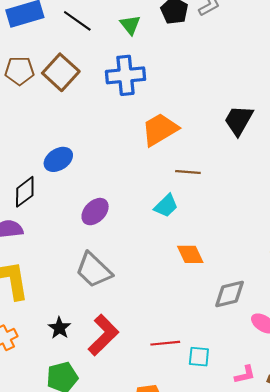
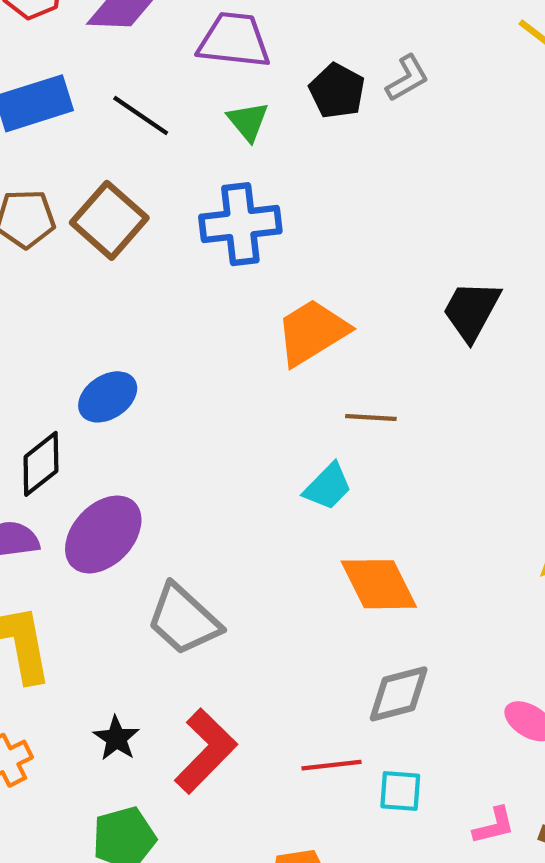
purple ellipse: (95, 212) -> (103, 534), moved, size x1.4
orange diamond: (190, 254) -> (379, 584), size x1.4
gray diamond: (230, 294) -> (399, 694), moved

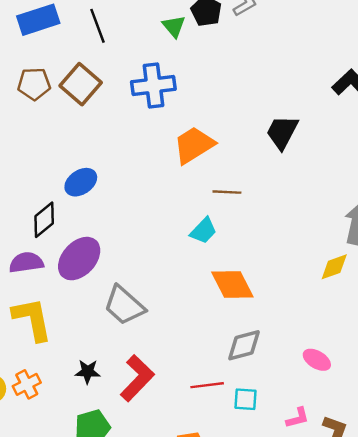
black line: (141, 115) -> (97, 26), turned 36
green triangle: (248, 121) -> (174, 26), moved
black star: (116, 738) -> (88, 372), turned -30

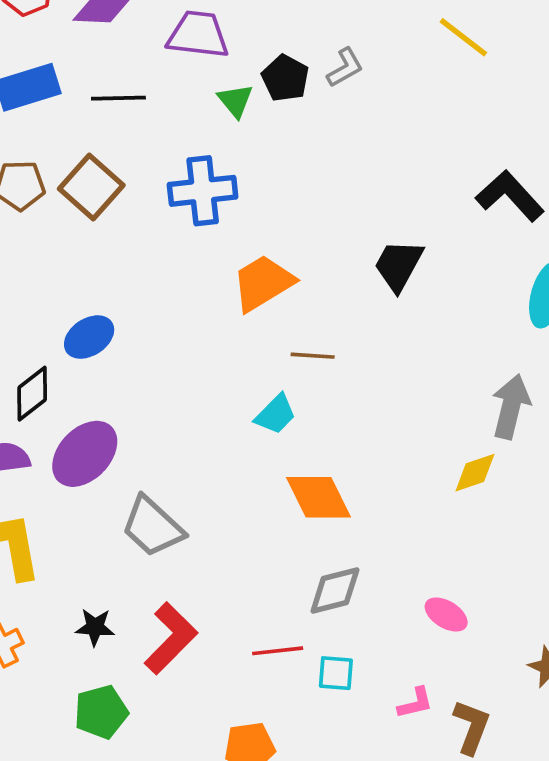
black line: (97, 26) -> (118, 98), turned -72

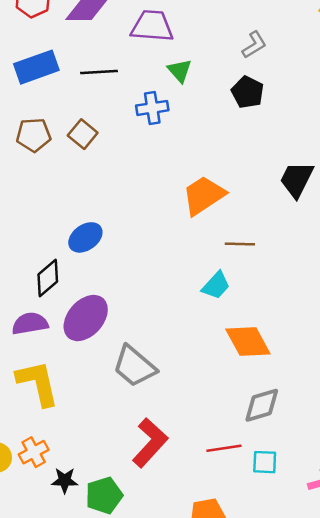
black pentagon: (285, 78) -> (248, 92), moved
brown square: (91, 187) -> (83, 134), size x0.7
blue cross: (203, 191) -> (152, 108), moved, size x0.7
black star: (95, 627) -> (65, 480), moved

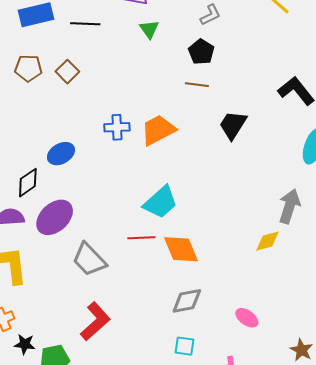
blue cross: (152, 108) -> (117, 127), moved
brown line: (240, 244) -> (197, 85), moved
cyan trapezoid: (216, 285) -> (160, 202), size x1.5
red line: (224, 448) -> (141, 238), moved

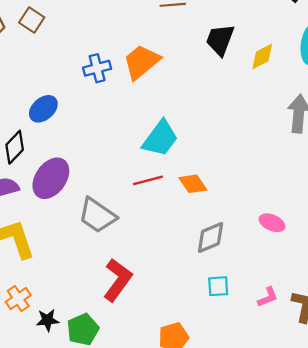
yellow diamond: (268, 241) -> (262, 56), moved
orange diamond: (181, 249) -> (193, 184), size x0.7
pink ellipse: (247, 318) -> (272, 223), moved

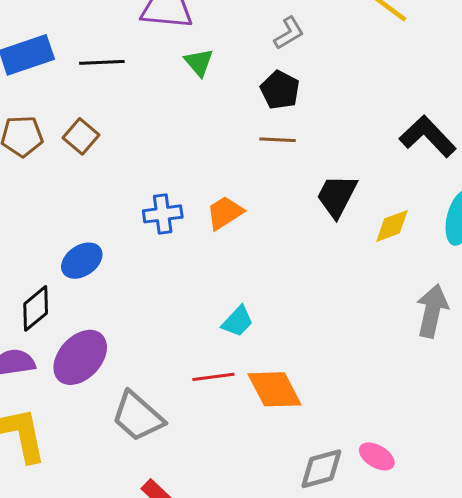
orange trapezoid: (142, 62) -> (225, 213), size x0.7
cyan trapezoid: (160, 138) -> (238, 321), size x0.6
orange diamond: (193, 184) -> (275, 389), size x1.4
gray diamond: (211, 238) -> (321, 469), moved

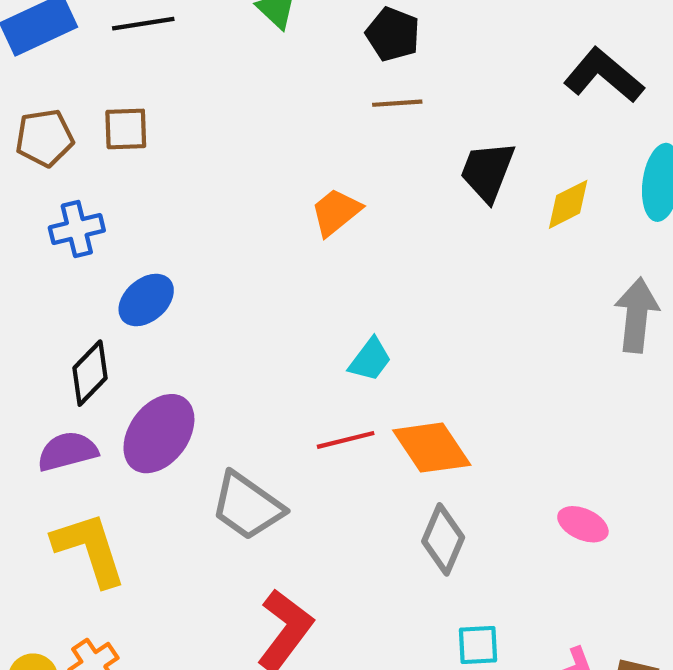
brown square: (81, 136) -> (126, 129), turned -36
blue cross: (163, 214) -> (77, 229), moved
gray diamond: (321, 469) -> (443, 539), moved, turned -45

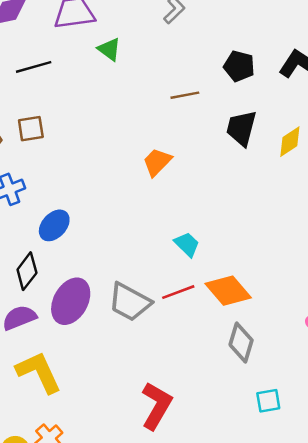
black pentagon: (393, 34) -> (239, 66), moved
cyan trapezoid: (370, 360) -> (187, 244), turned -76
gray trapezoid: (247, 506) -> (130, 302), moved

